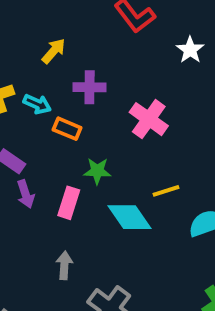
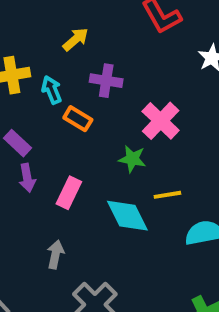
cyan arrow: (37, 104) -> (52, 90), turned -144
green star: (97, 171) -> (132, 159), moved

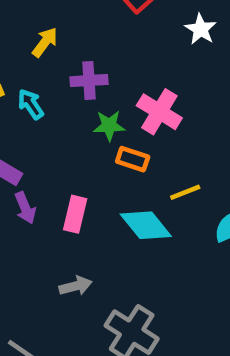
orange rectangle: (78, 119) -> (133, 159), moved
green star: (132, 159) -> (109, 126), moved
gray arrow: (55, 254) -> (75, 286), turned 76

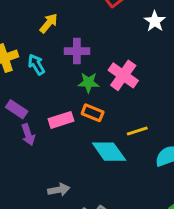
orange rectangle: (133, 159) -> (93, 113), moved
pink rectangle: (75, 214) -> (61, 120), moved, turned 55

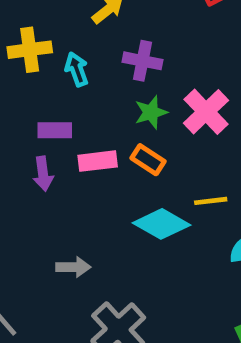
green star: (89, 83) -> (151, 112), turned -30
purple rectangle: (17, 109) -> (55, 130), moved, turned -45
cyan diamond: (109, 152) -> (162, 224), turned -36

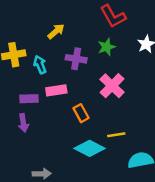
green star: (151, 112) -> (107, 47), moved
orange rectangle: (148, 160) -> (81, 113), turned 30
pink rectangle: (98, 161) -> (56, 90), moved

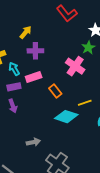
green star: (107, 47) -> (88, 48), moved
purple cross: (76, 59) -> (35, 51), moved
cyan arrow: (40, 65) -> (14, 69), moved

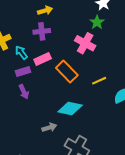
yellow arrow: (26, 32) -> (45, 11), moved, turned 40
orange rectangle: (55, 91) -> (67, 72), size x1.5
cyan diamond: (66, 117) -> (70, 108), moved

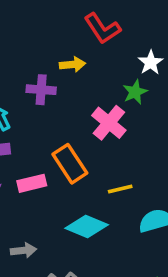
yellow arrow: (45, 11) -> (72, 64), moved
pink rectangle: (43, 59) -> (32, 183), moved
cyan diamond: (70, 108) -> (87, 227), moved

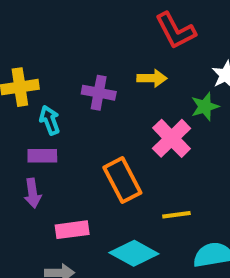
yellow arrow: (72, 64) -> (152, 78), moved
pink rectangle: (32, 183) -> (72, 230), moved

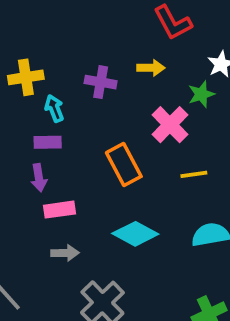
yellow line: (176, 215) -> (194, 174), moved
pink rectangle: (72, 230) -> (59, 210), moved

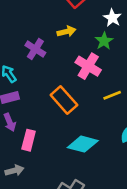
purple cross: (101, 82) -> (35, 49), turned 36
pink rectangle: (59, 210) -> (29, 140), turned -54
gray arrow: (65, 253) -> (14, 170), moved

